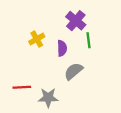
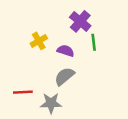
purple semicircle: (62, 48) -> (66, 51), turned -70
gray semicircle: (73, 71) -> (64, 76), moved

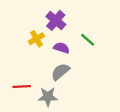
purple cross: (80, 21) -> (56, 20), moved
green line: (94, 42) -> (88, 40), turned -42

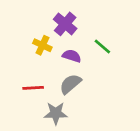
yellow cross: (36, 39) -> (42, 45), turned -35
red line: (22, 87) -> (33, 88), moved

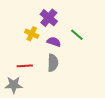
gray semicircle: (70, 84) -> (53, 63), turned 132
gray star: (56, 113) -> (14, 85), moved

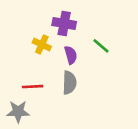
purple cross: (49, 18) -> (64, 23), turned -30
purple semicircle: (54, 42) -> (71, 55), turned 56

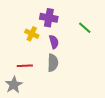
green line: (101, 46) -> (85, 28), moved
gray star: (18, 112) -> (14, 85), turned -30

